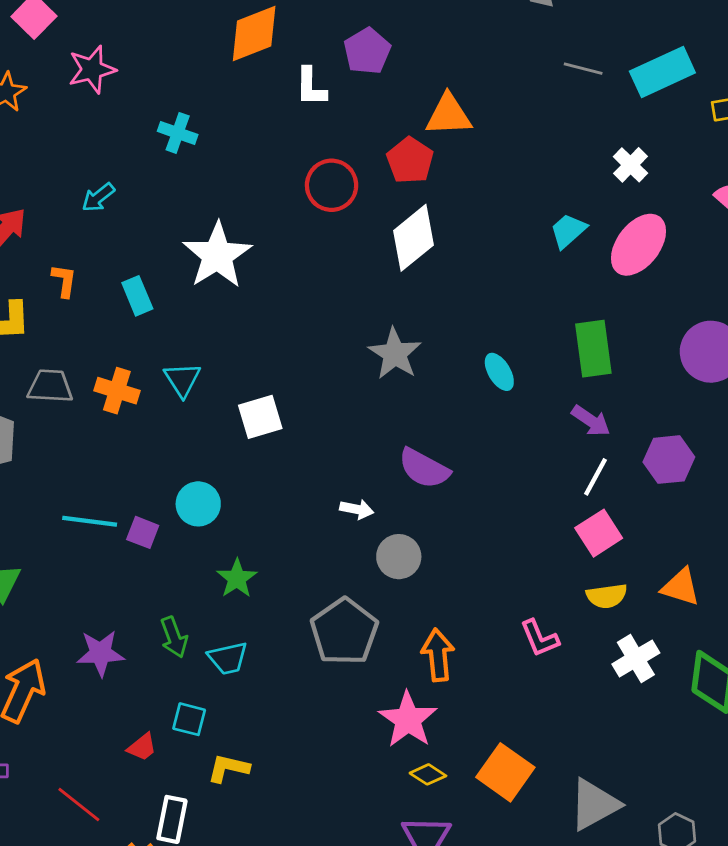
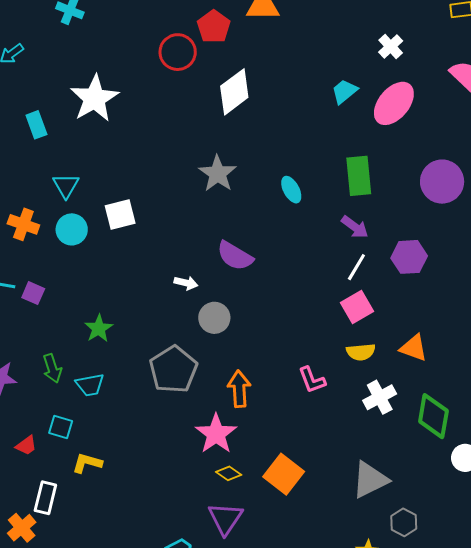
red pentagon: (410, 160) -> (214, 27), moved
orange cross: (117, 391) -> (23, 224), moved
cyan circle: (198, 504) -> (72, 229), moved
gray triangle: (594, 804) -> (370, 480), moved

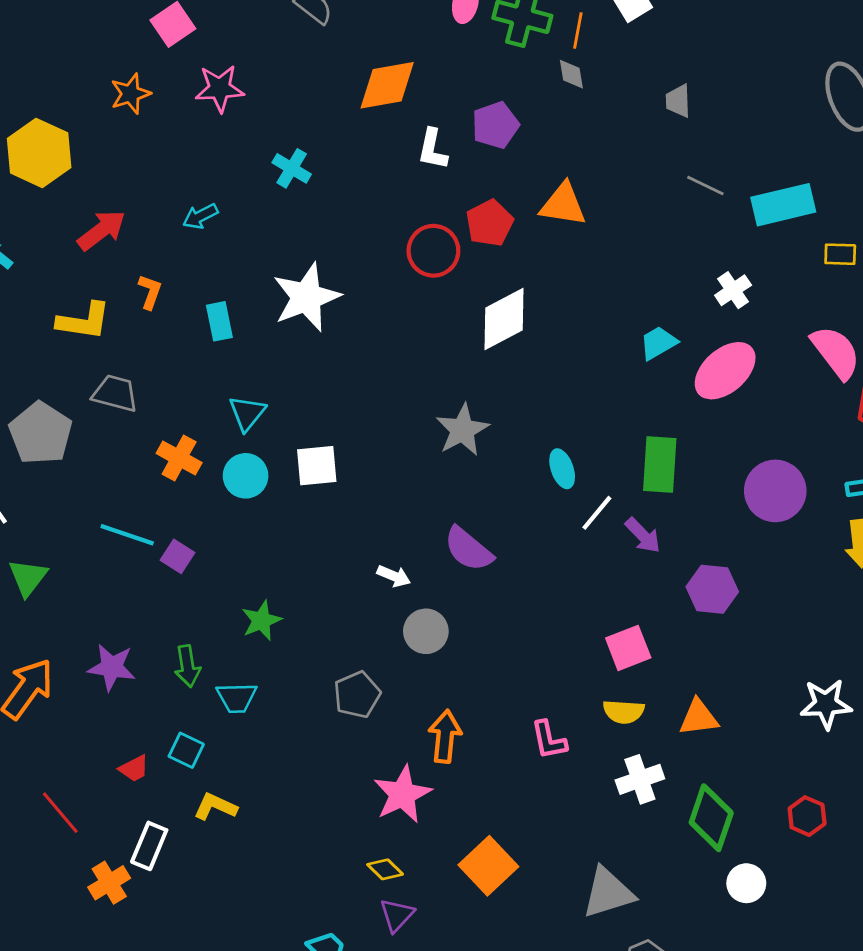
white line: (356, 267) -> (597, 513), moved
orange triangle: (414, 348) -> (699, 718), turned -36
gray pentagon: (173, 369) -> (357, 695), size x0.7
yellow diamond: (229, 473) -> (385, 869), moved
purple triangle: (225, 519) -> (397, 915), size x0.7

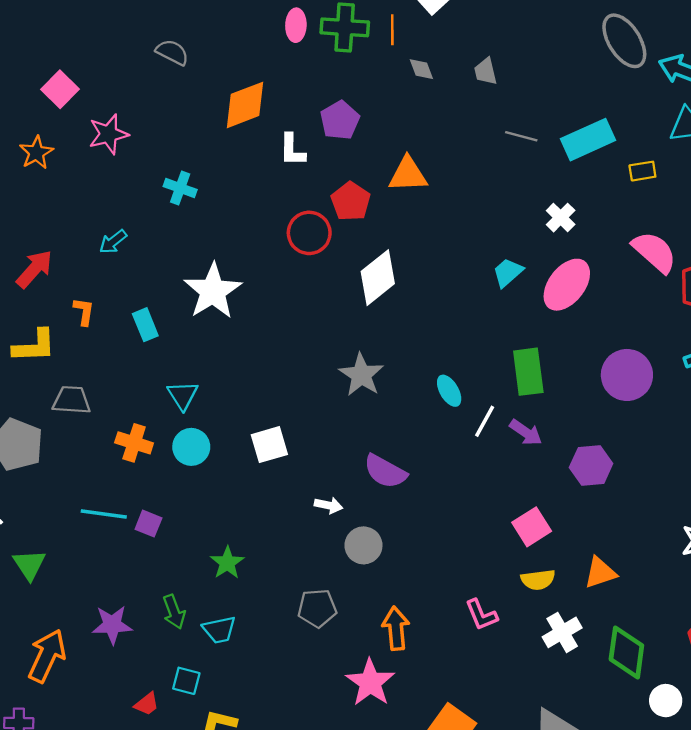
gray diamond: (571, 74) -> (421, 69), moved
white square: (317, 466) -> (269, 445), moved
gray pentagon: (357, 695) -> (317, 608), turned 30

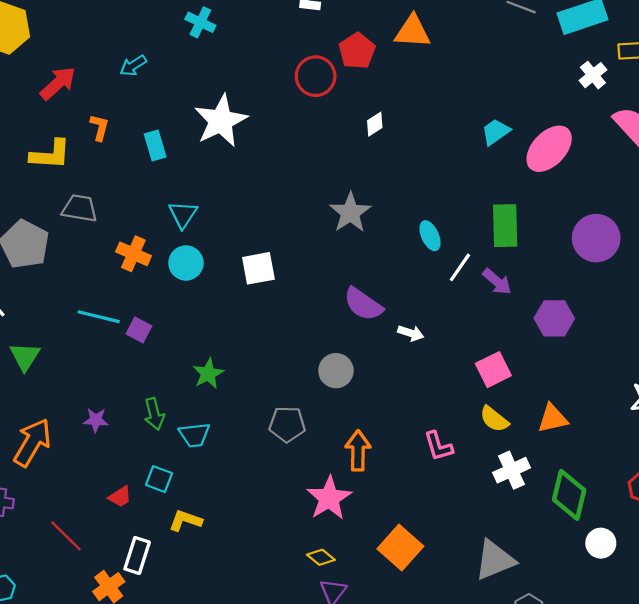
white cross: (561, 218) -> (593, 75), moved
white diamond: (378, 278) -> (375, 124), size x0.5
white arrow: (328, 505) -> (411, 333), moved
yellow semicircle: (538, 580) -> (494, 419), turned 40
purple star: (112, 625) -> (96, 420), size x0.7

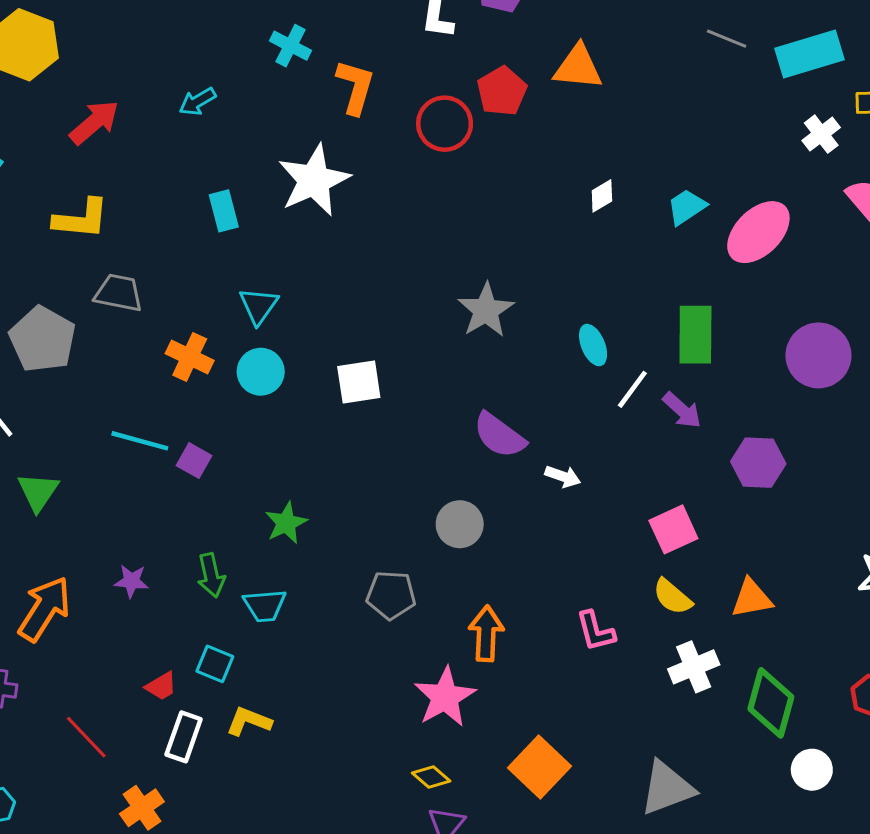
white diamond: (375, 124) -> (602, 196), moved
orange L-shape: (99, 127) -> (355, 87), moved, size x1.5
white rectangle: (137, 555) -> (184, 737), moved

